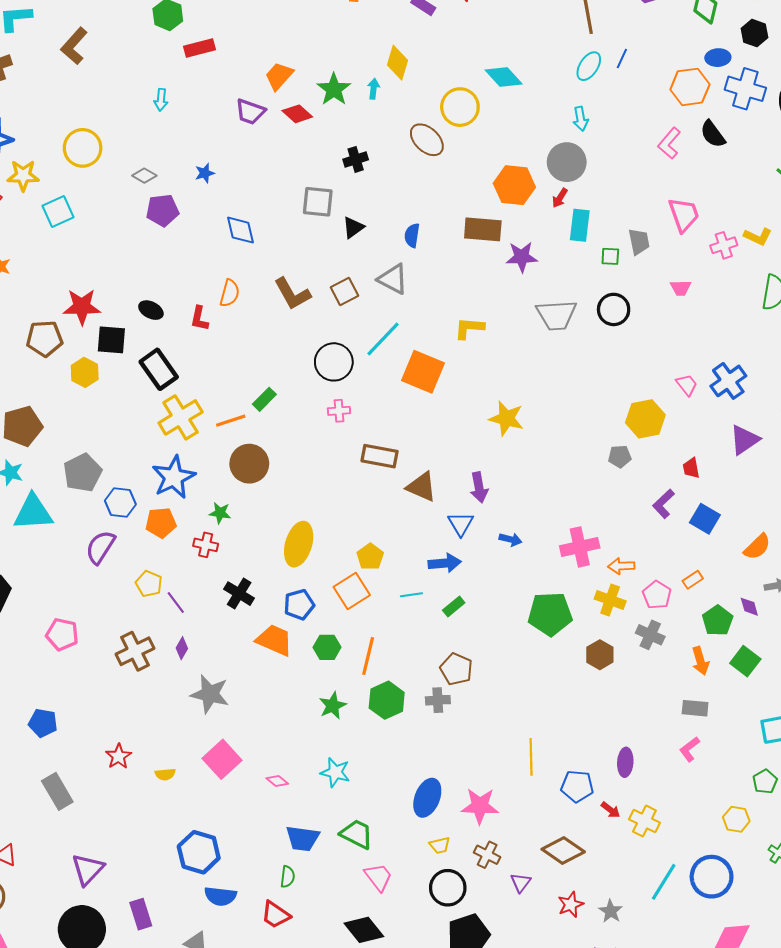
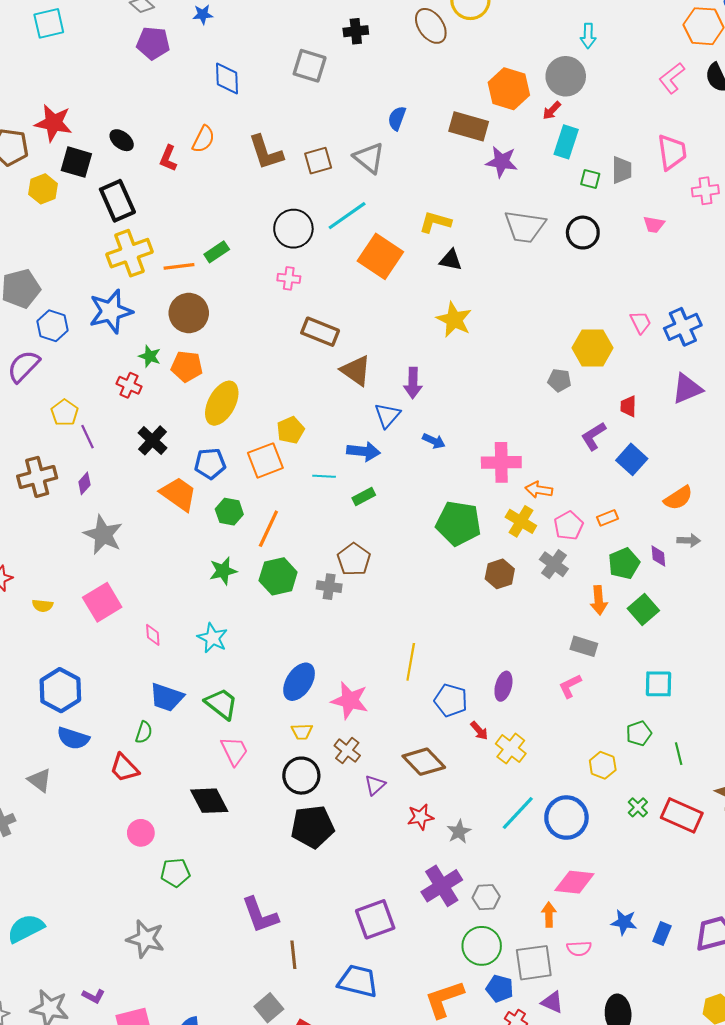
black triangle: (353, 227) -> (451, 260), moved, turned 35
orange pentagon: (161, 523) -> (187, 366), moved
pink diamond: (277, 781) -> (153, 635), turned 35

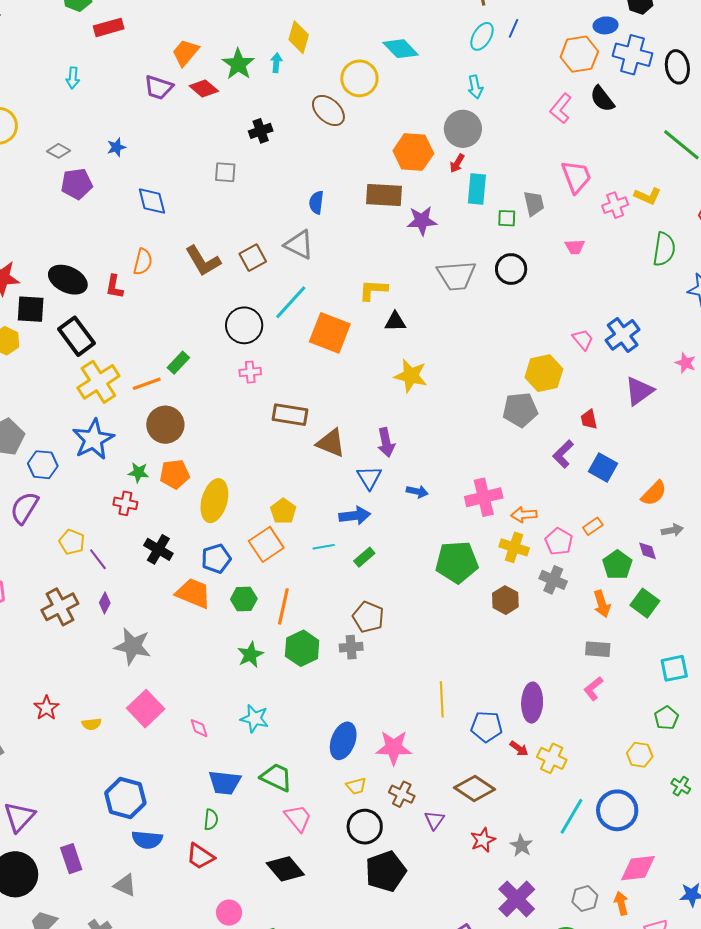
gray square: (310, 66) -> (225, 172), size x0.7
black ellipse: (122, 140) -> (68, 280), size x1.6
gray pentagon: (559, 380) -> (520, 410), size x1.6
purple ellipse: (503, 686) -> (532, 703), size x1.4
gray hexagon: (486, 897) -> (585, 899), moved

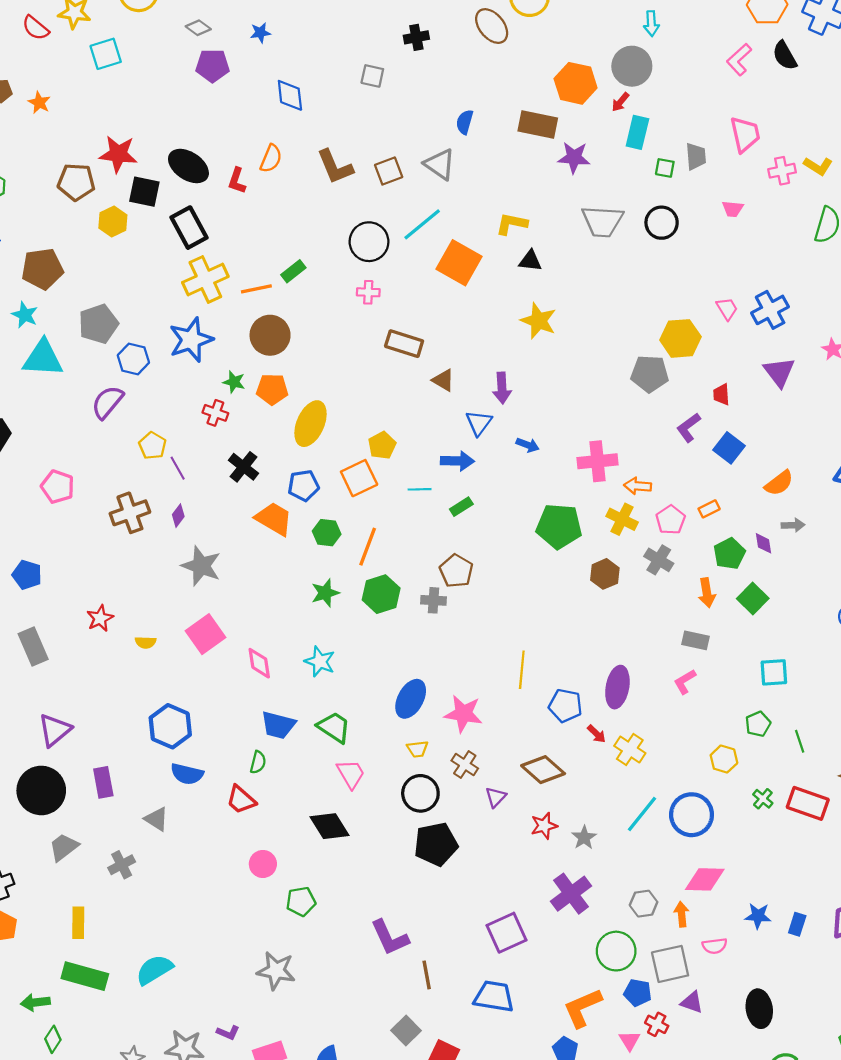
purple triangle: (639, 391) -> (779, 372), turned -40
brown triangle: (331, 443) -> (443, 380), size x0.7
pink diamond: (199, 728) -> (259, 663), size x1.4

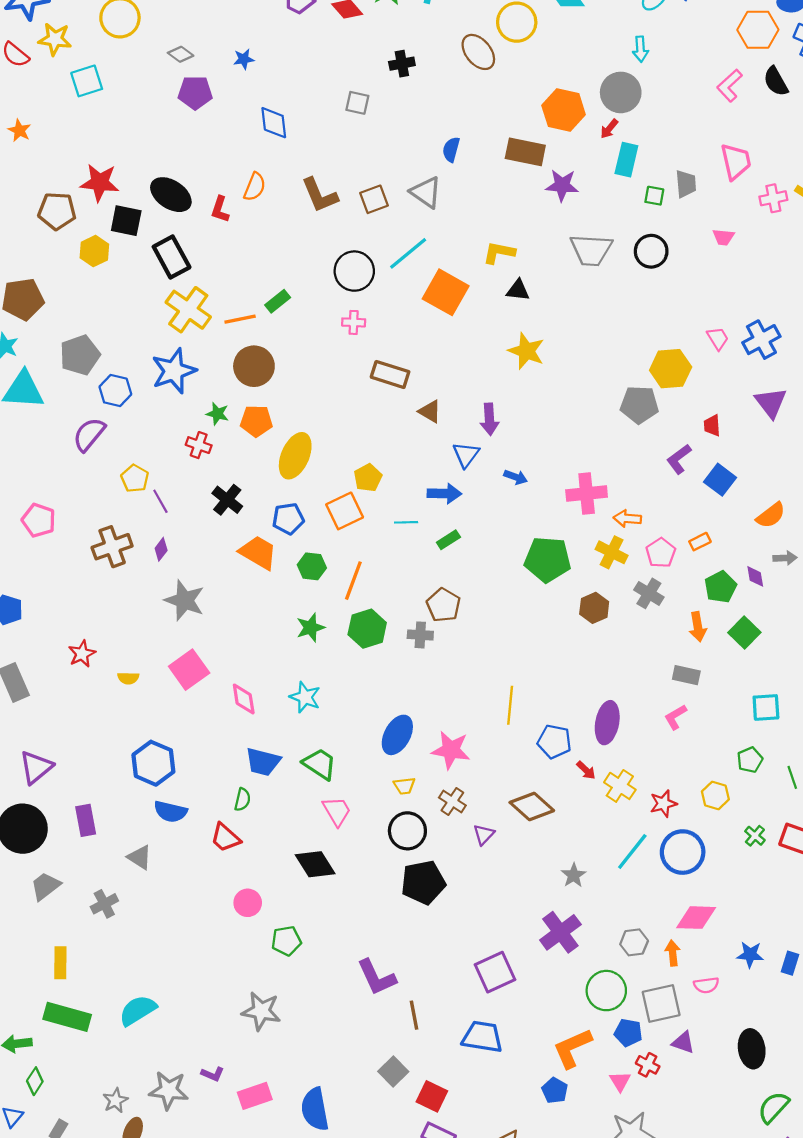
yellow cross: (205, 279) -> (188, 310), turned -30
red star: (544, 826) -> (663, 804), moved

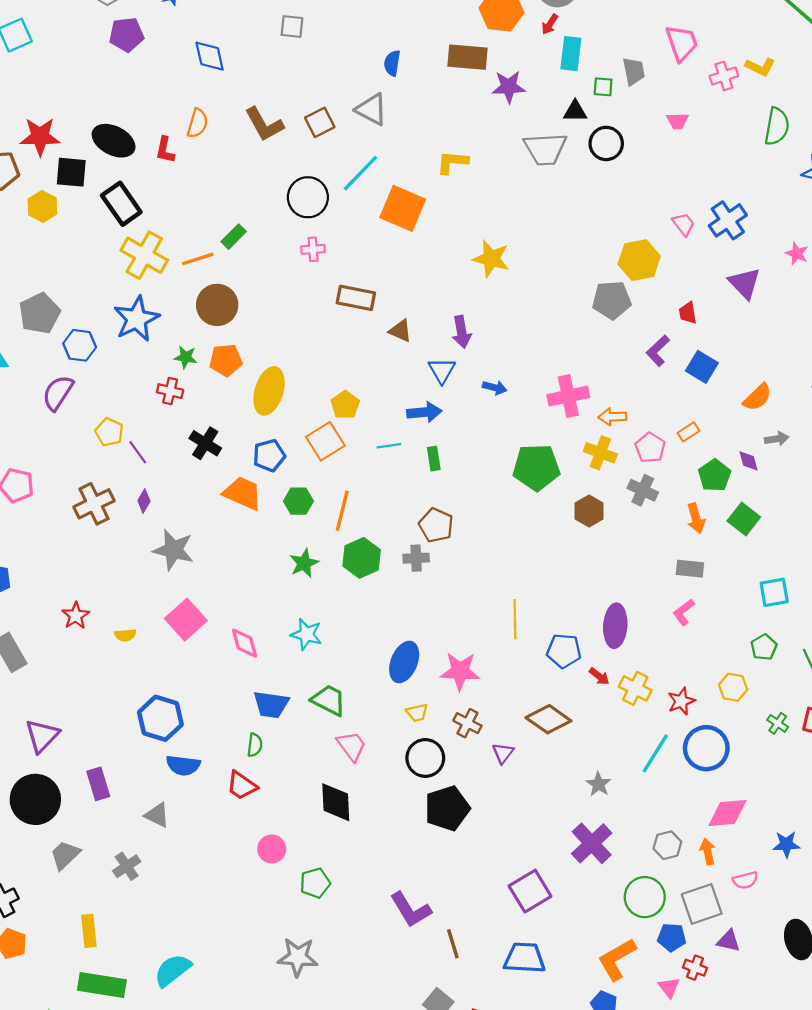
black triangle: (518, 290) -> (575, 111), moved
green rectangle: (448, 540) -> (434, 459), turned -60
black diamond: (315, 864) -> (336, 802), turned 36

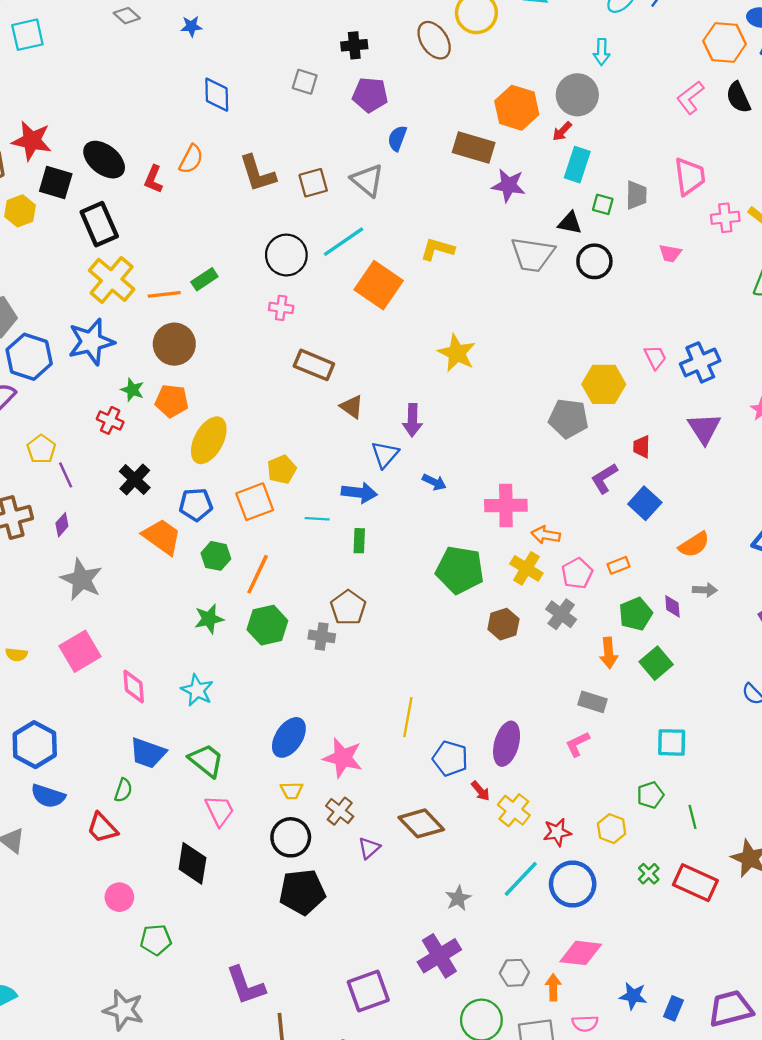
purple pentagon: (127, 35) -> (370, 95), moved
blue hexagon: (80, 345) -> (29, 357), size x1.4

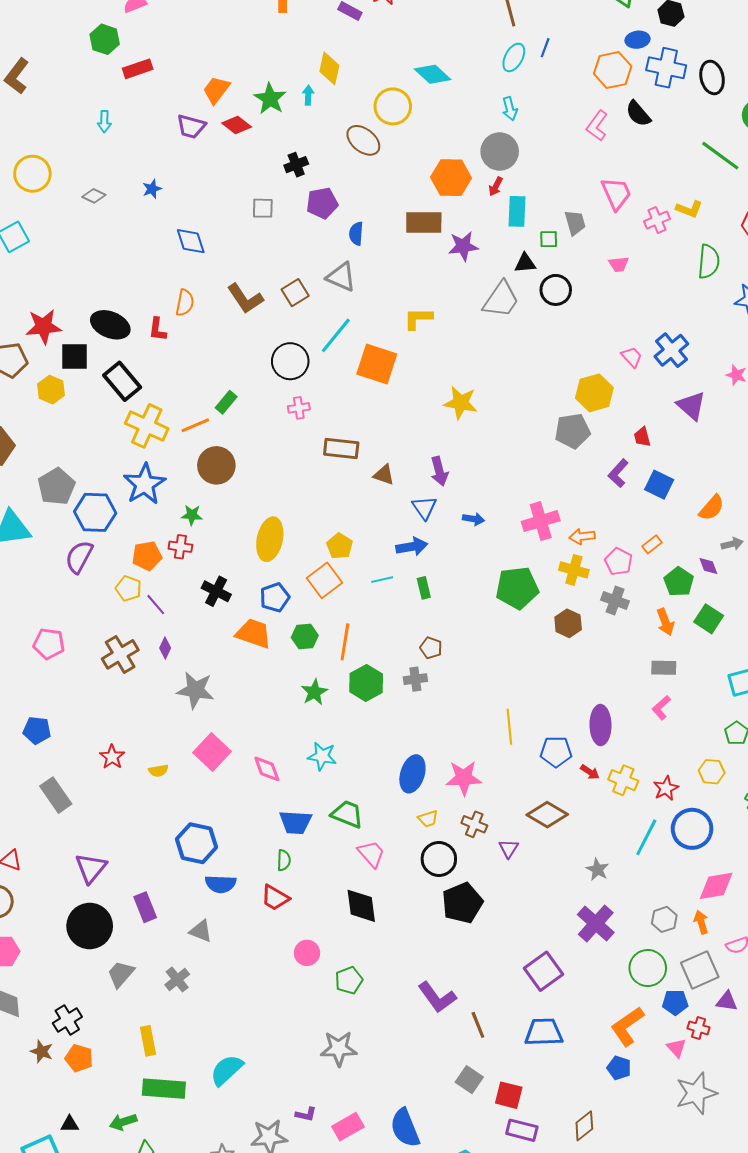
gray trapezoid: (533, 255) -> (501, 300), turned -48
orange pentagon: (172, 401) -> (147, 556), moved
brown pentagon: (348, 608) -> (431, 648), size x0.7

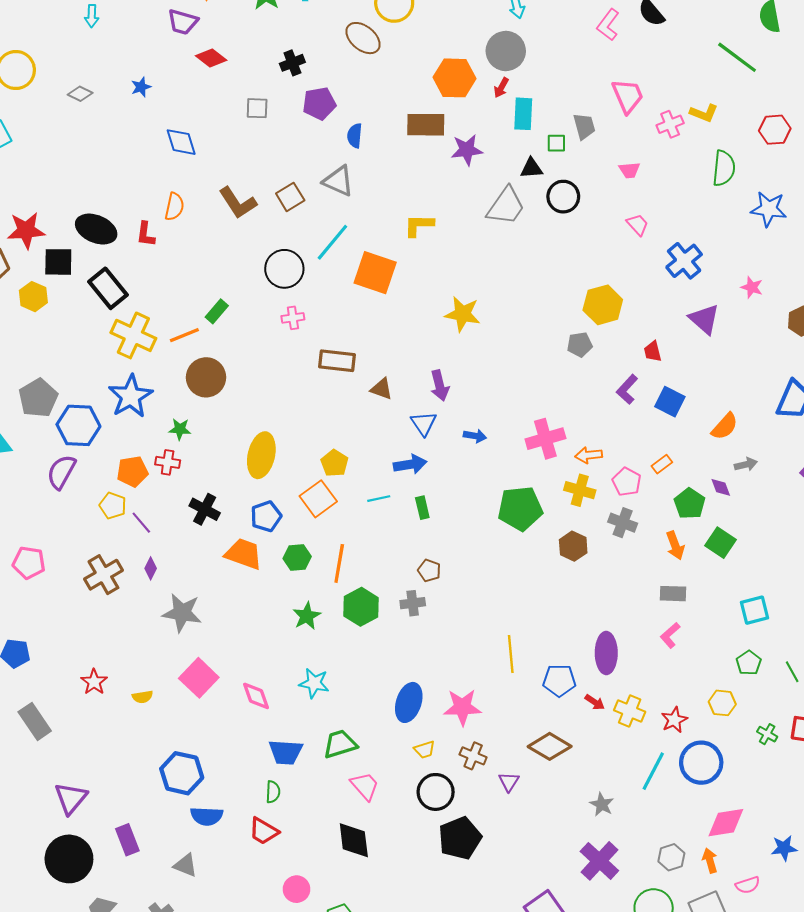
red diamond: (237, 125) -> (211, 58), moved
pink trapezoid: (632, 357) -> (638, 225), moved
gray pentagon: (573, 431) -> (580, 345), size x0.7
green trapezoid: (347, 814) -> (340, 744), turned -40

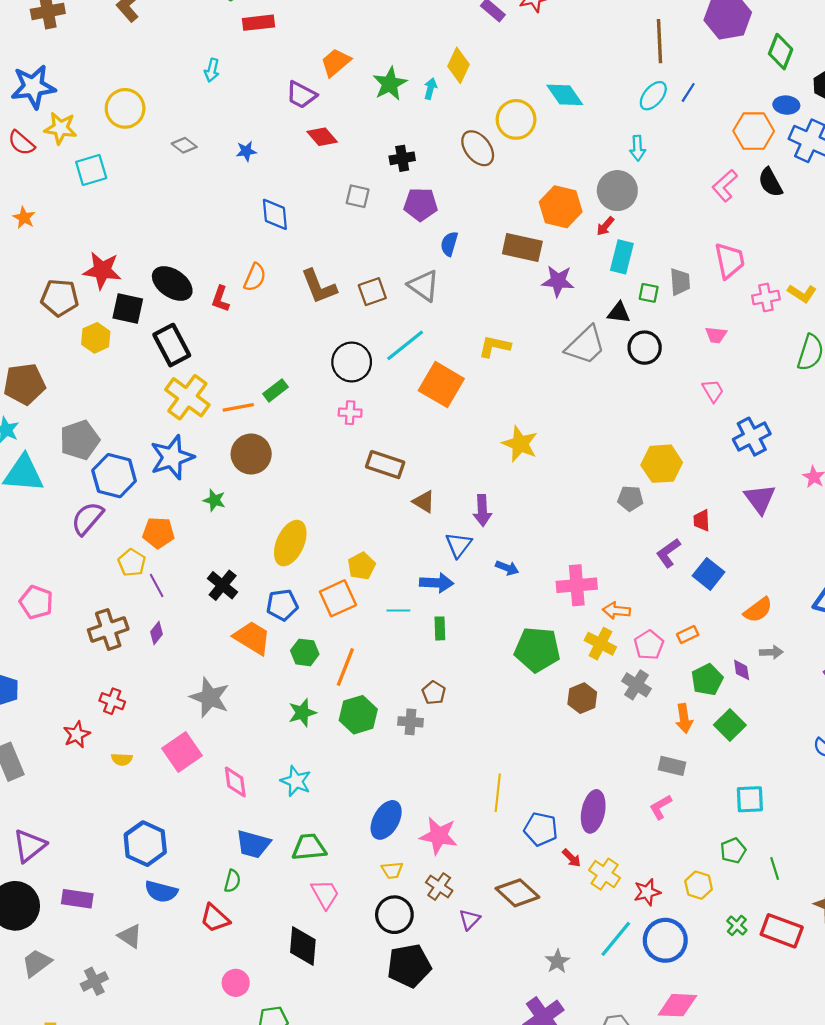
red cross: (168, 462) -> (112, 701), moved
gray star: (182, 613) -> (210, 697), moved
purple rectangle: (127, 840) -> (77, 899), turned -72

